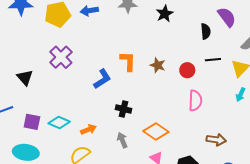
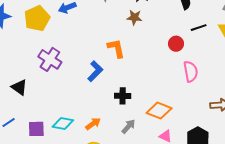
brown star: (158, 65) -> (134, 17), moved
gray arrow: (122, 140) -> (128, 126), turned 77

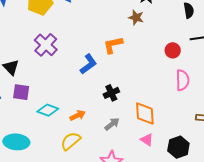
orange L-shape: (116, 48) -> (113, 45), turned -100
black cross: (123, 96) -> (111, 93), turned -35
orange diamond: (159, 111) -> (145, 113), turned 55
purple square: (36, 129) -> (21, 92), moved

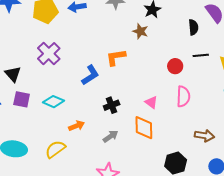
cyan diamond: (48, 110) -> (54, 102), moved
pink triangle: (147, 140) -> (151, 102), moved
yellow semicircle: (71, 141) -> (55, 149), moved

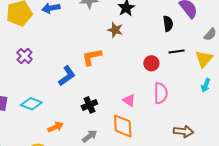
purple cross: (49, 54) -> (25, 56), size x0.7

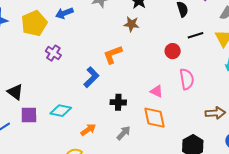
purple cross: (25, 56) -> (53, 53), moved
black cross: (89, 105) -> (118, 102), turned 35

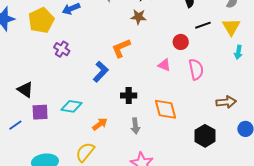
pink triangle: (157, 91) -> (164, 65), moved
gray arrow: (124, 133) -> (135, 126), turned 133

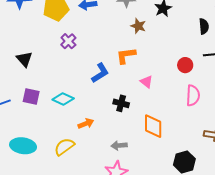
brown star: (138, 17) -> (138, 26), moved
pink triangle: (164, 65) -> (146, 82), moved
black triangle: (25, 90) -> (24, 59), moved
gray arrow: (135, 126) -> (119, 145), moved, turned 77

